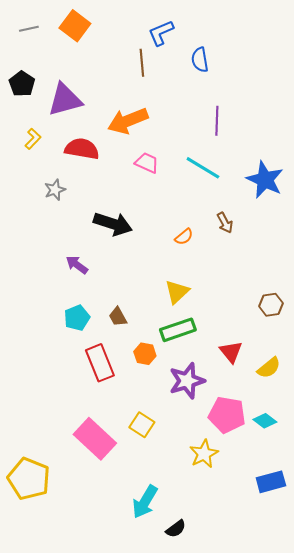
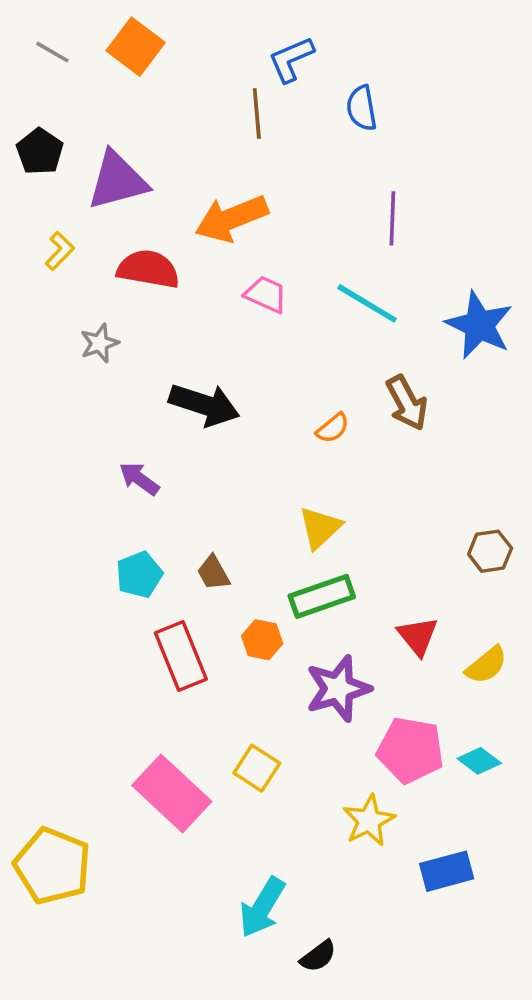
gray line: (29, 29) -> (52, 52), turned 42
brown arrow: (225, 223) -> (407, 403), size x1.4
blue rectangle: (271, 482) -> (447, 871), moved

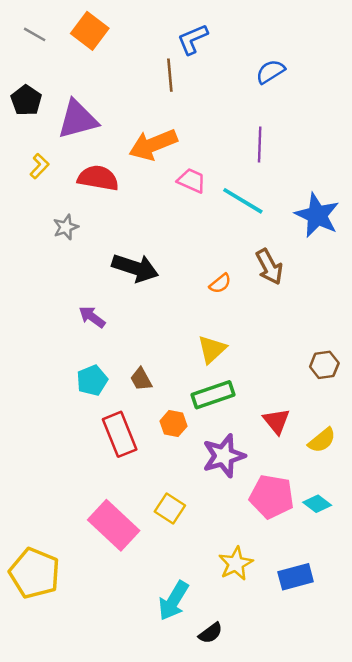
blue semicircle: (362, 108) -> (270, 72), moved, turned 68
pink trapezoid: (266, 294) -> (191, 181), moved
yellow star: (369, 821) -> (236, 564), moved

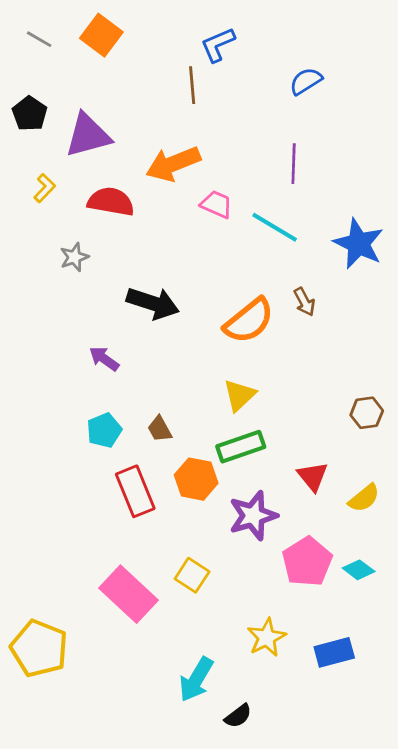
brown arrow: (269, 267) -> (304, 302), size x0.7
orange semicircle: (220, 283) -> (249, 321), size x2.0
orange hexagon: (173, 424) -> (196, 479), size x1.4
pink pentagon: (272, 497) -> (307, 562), turned 30

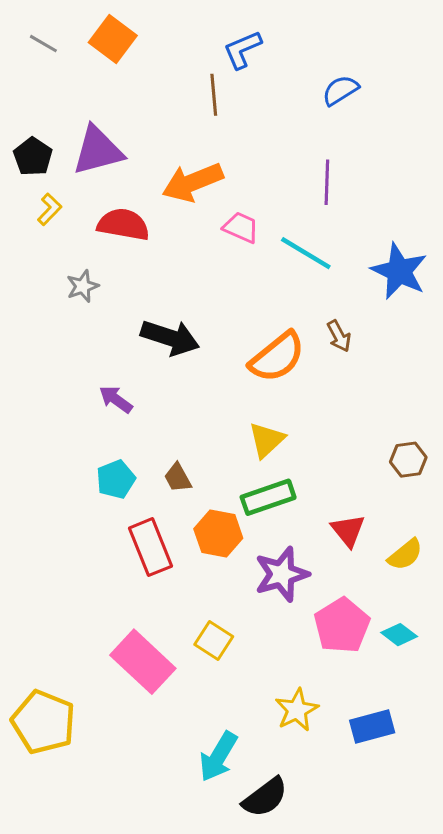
black pentagon: (30, 114) -> (33, 157), moved
black semicircle: (238, 716) -> (265, 797), size x1.5

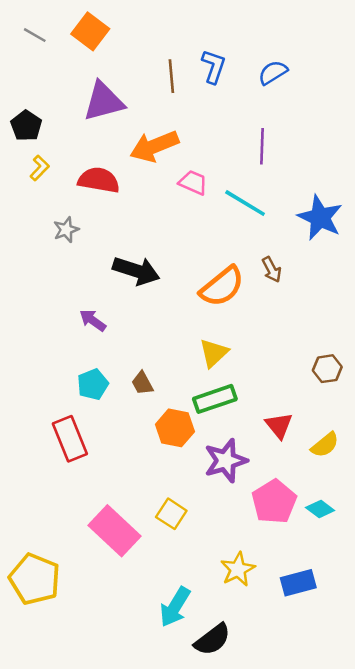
blue L-shape: (242, 50) -> (214, 66), moved, turned 132
purple triangle: (98, 151) -> (104, 102), moved
red rectangle: (150, 547) -> (70, 439), moved

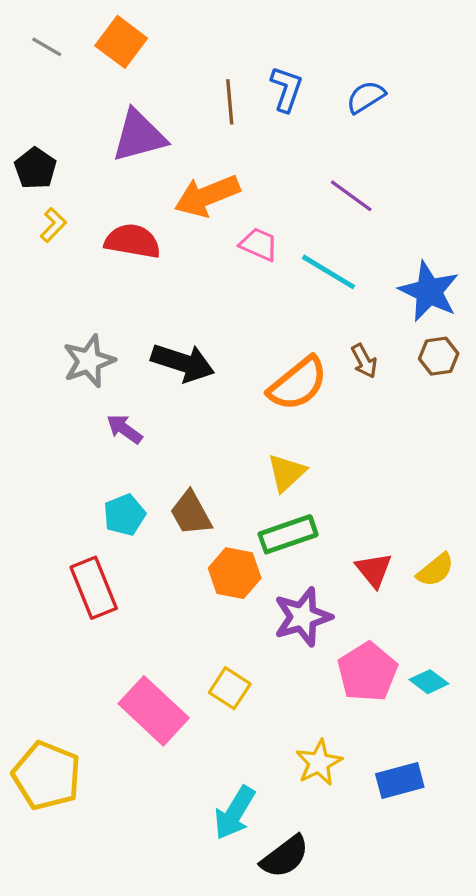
purple line: (262, 146) -> (351, 196), turned -56
gray star: (66, 230) -> (89, 361), moved, size x1.5
brown hexagon: (327, 369) -> (439, 356), moved
brown trapezoid: (142, 383) -> (191, 513), size x1.4
yellow semicircle: (325, 445) -> (435, 570), moved

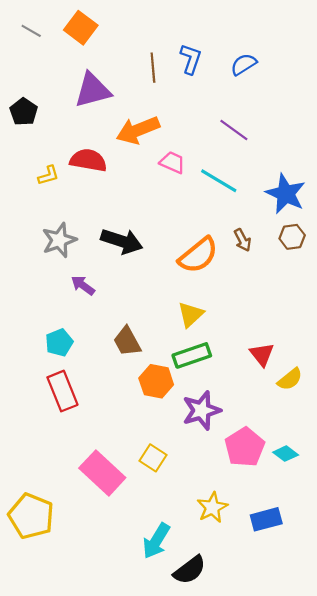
yellow L-shape: (53, 225) -> (48, 175), moved, turned 30
cyan pentagon: (124, 515) -> (59, 343), moved
red triangle: (374, 570) -> (262, 354), moved

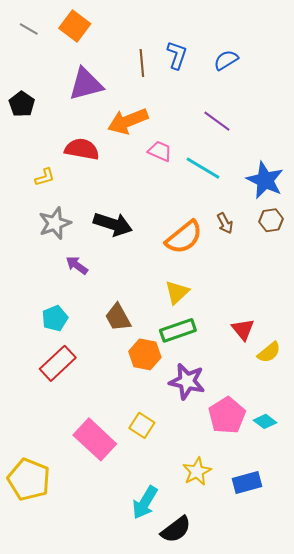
yellow L-shape: (48, 175) -> (45, 177), moved
red rectangle: (62, 391) -> (58, 363), turned 69
purple star: (202, 410) -> (187, 381), turned 30

